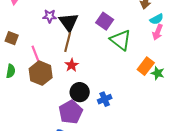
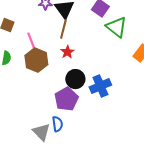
blue cross: (105, 99) -> (100, 86), size x1.5

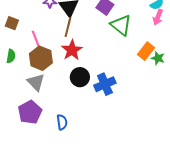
red star: (67, 52) -> (72, 50), size x1.5
purple pentagon: (66, 99) -> (30, 112), moved
gray triangle: (41, 132) -> (36, 82), moved

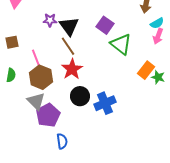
brown square: (12, 23) -> (12, 42), turned -32
brown line: (68, 27) -> (68, 46), turned -48
purple pentagon: (30, 112) -> (48, 115), moved

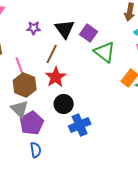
black triangle: (69, 26) -> (65, 29), moved
brown line: (68, 46) -> (52, 54), turned 60
blue cross: (105, 103) -> (80, 125), moved
blue semicircle: (62, 141) -> (36, 150), moved

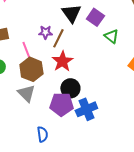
purple star: (34, 28) -> (45, 32), moved
green triangle: (105, 52) -> (111, 36), size x0.7
purple pentagon: (32, 123) -> (61, 104), moved, turned 30

